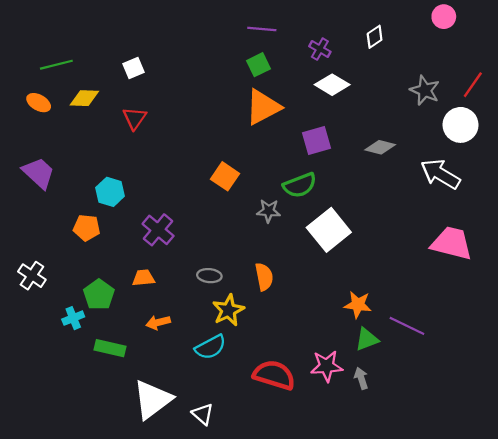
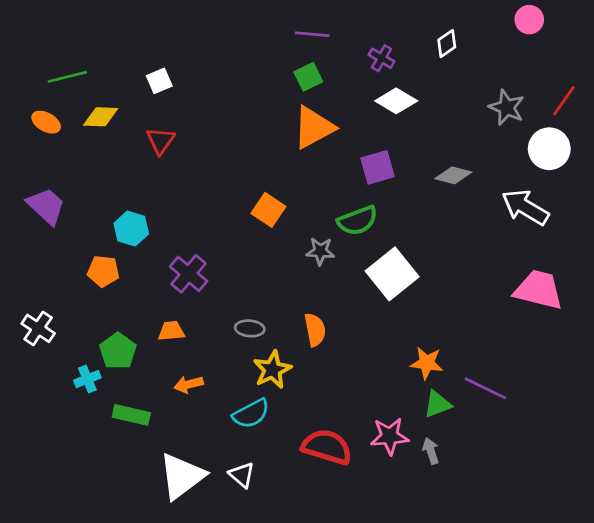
white triangle: (203, 414) -> (242, 475), moved

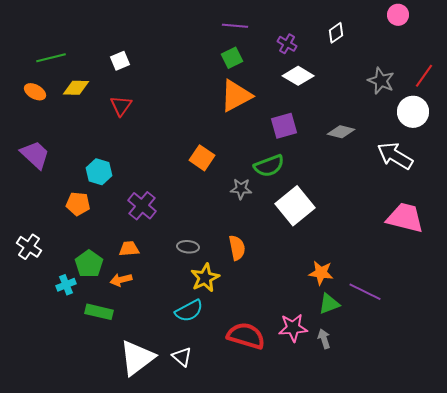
orange arrow: (189, 384) -> (121, 280), moved

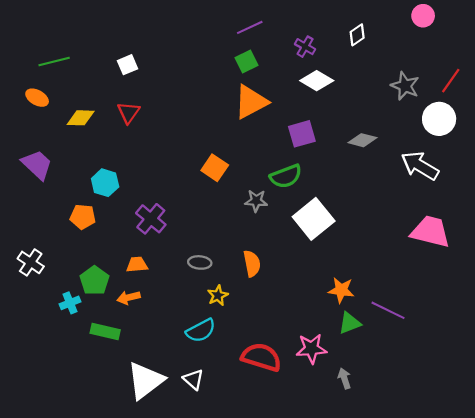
purple line: (235, 26) -> (250, 27), turned -30
yellow diamond: (76, 88) -> (81, 118), moved
yellow star: (205, 278) -> (218, 295), size x0.7
gray arrow: (324, 339) -> (344, 378), moved

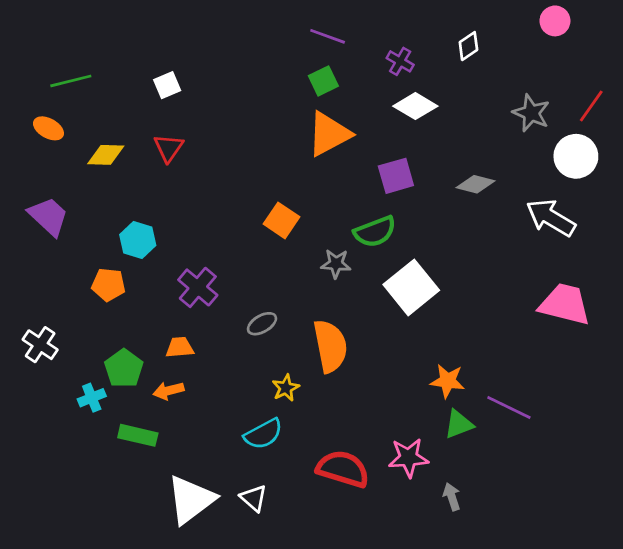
purple line: (250, 27) -> (328, 36), turned 45
gray ellipse: (200, 262) -> (262, 324), moved, turned -35
orange semicircle: (252, 264) -> (330, 346), size x1.5

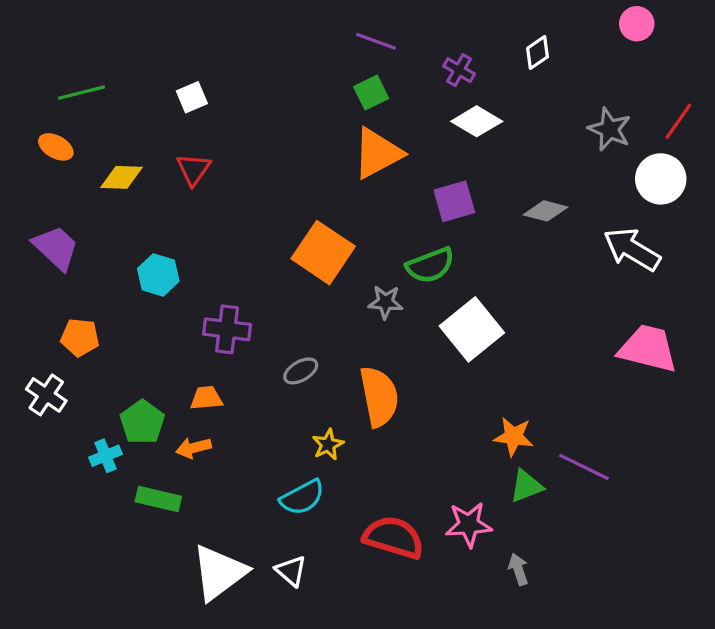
orange square: (282, 220) -> (323, 253), size x1.5
orange pentagon: (108, 285) -> (80, 337), moved
purple cross: (198, 287) -> (227, 329), turned -33

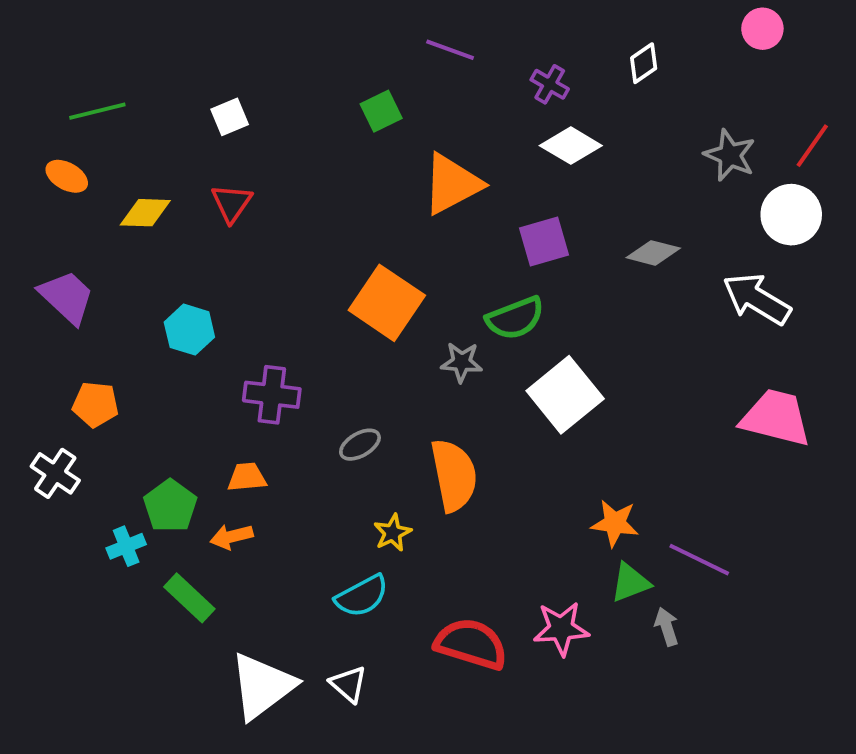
green square: (371, 93) -> (381, 111), moved
green rectangle: (158, 499) -> (189, 598), turned 30
gray arrow: (518, 569) -> (667, 627), moved

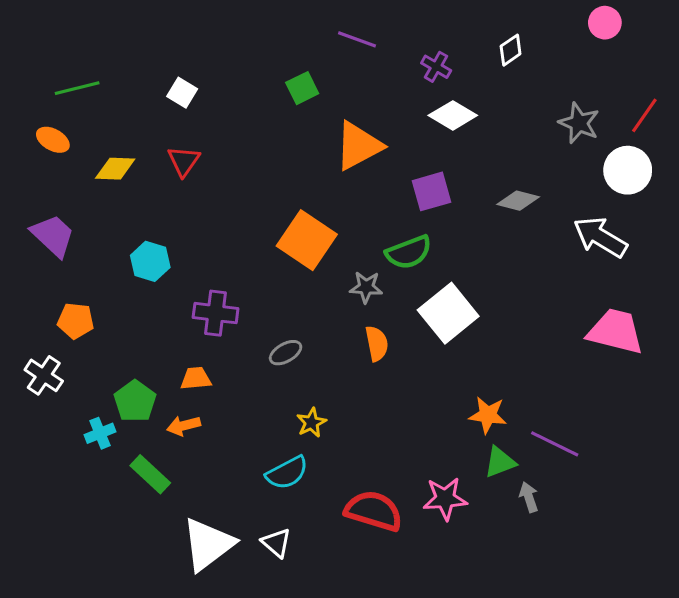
white square: (230, 117) -> (182, 93), turned -36
orange semicircle: (454, 475) -> (377, 344), moved, size x0.6

